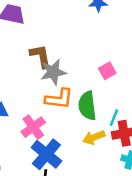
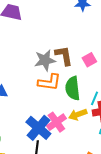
brown L-shape: (41, 56) -> (64, 56), moved
pink cross: (33, 127) -> (56, 122), moved

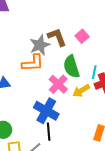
orange L-shape: (49, 82) -> (33, 63), moved
pink cross: (56, 122) -> (58, 84), moved

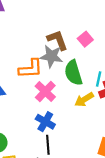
gray star: (40, 45) -> (51, 56), moved, turned 30
pink cross: (58, 84) -> (45, 92), moved
blue cross: (46, 111) -> (45, 122), size x0.7

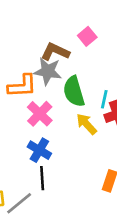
pink square: (85, 39) -> (87, 36), moved
brown L-shape: (57, 40) -> (55, 52), turned -45
yellow arrow: (84, 100) -> (87, 124), turned 78

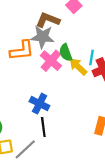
green semicircle: (74, 92) -> (66, 53), size x0.7
pink cross: (40, 114) -> (51, 61), moved
yellow arrow: (87, 124) -> (78, 67), moved

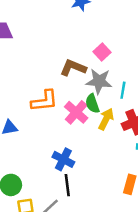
gray star: (42, 37) -> (99, 81), moved
cyan line: (92, 57) -> (123, 90), moved
yellow arrow: (78, 67) -> (106, 119), turned 72

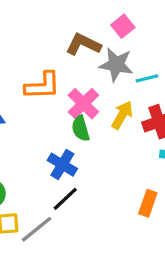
cyan line: (123, 90) -> (147, 78), turned 63
green semicircle: (92, 104) -> (81, 128), moved
black line: (67, 185) -> (65, 199), turned 50

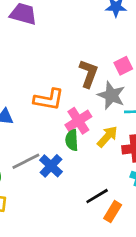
brown L-shape: (83, 44) -> (88, 73), turned 72
black line: (65, 199) -> (97, 196), moved
gray line: (37, 229) -> (26, 161), moved

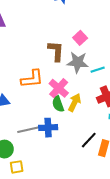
yellow arrow: (107, 137) -> (74, 103), moved
gray line: (26, 161) -> (29, 130), turned 30
blue cross: (51, 166) -> (48, 128), turned -30

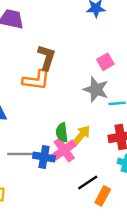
brown L-shape: (56, 51) -> (47, 57), moved
orange L-shape: (32, 79) -> (36, 80), moved
pink cross: (59, 88) -> (64, 150), moved

